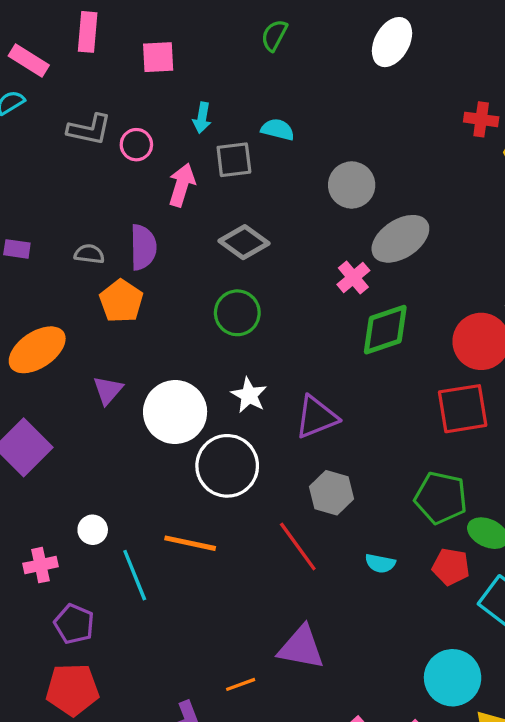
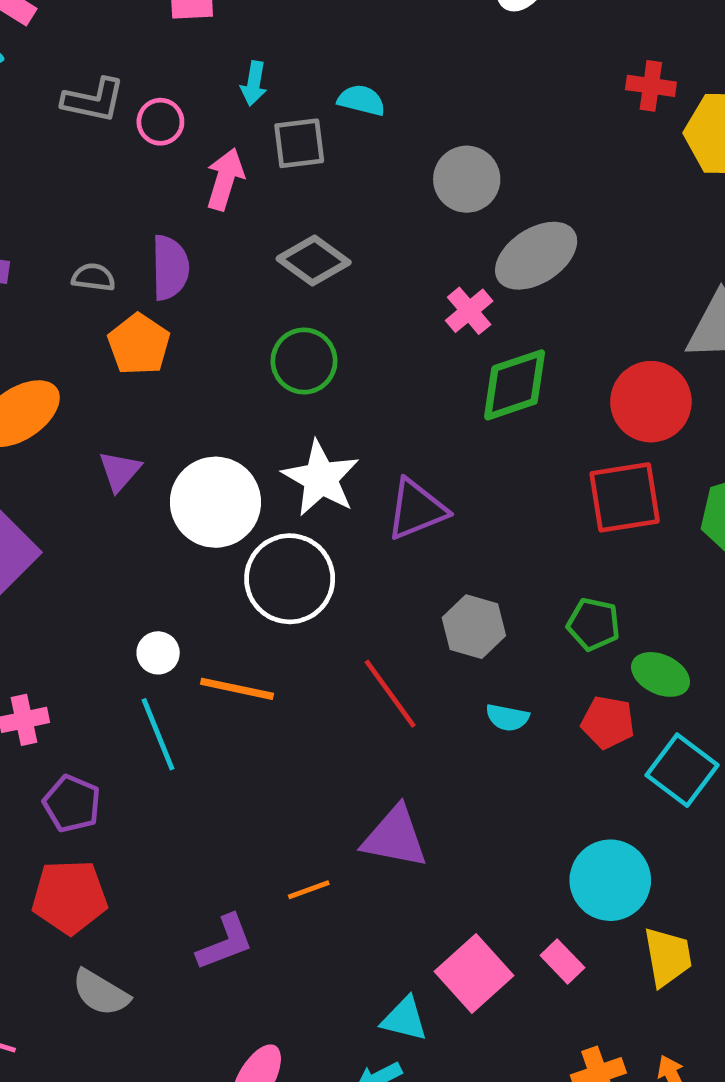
white star: (249, 395) -> (321, 478), size x1.5
gray hexagon: (331, 493) -> (474, 627), moved
green pentagon: (441, 498) -> (594, 624), size x0.7
white circle: (93, 530) -> (158, 653), moved

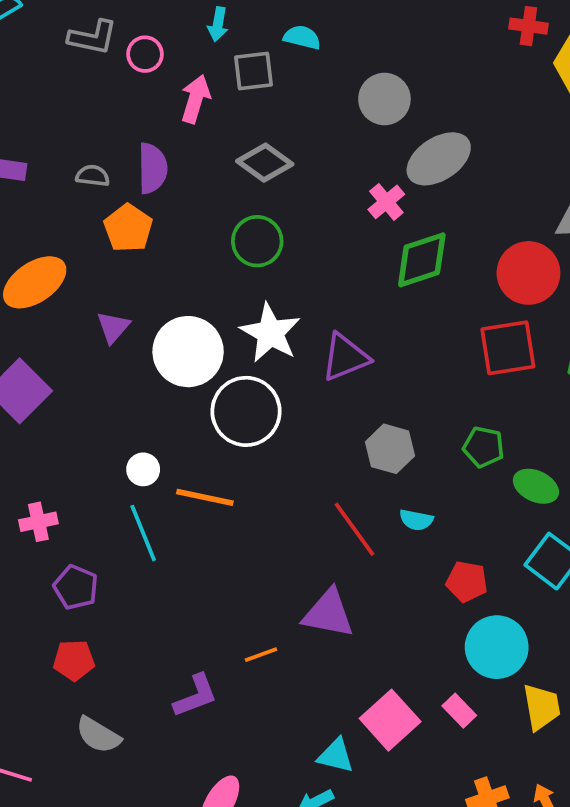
red line: (390, 694) -> (355, 529), moved
red pentagon: (608, 722) -> (467, 582), moved
red pentagon: (70, 897) -> (74, 660), size x0.7

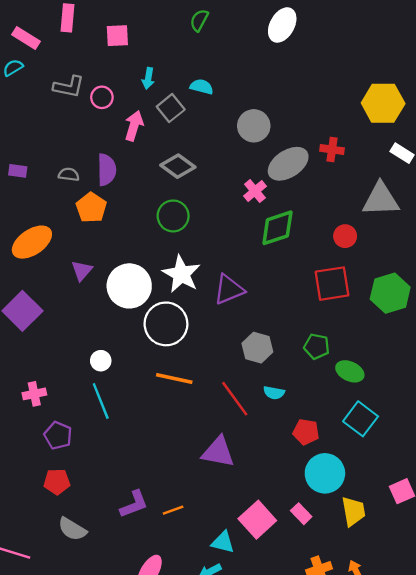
red cross: (528, 26) -> (332, 150), moved
gray square: (253, 71) -> (171, 108), turned -32
red circle: (528, 273) -> (345, 236), size x0.6
orange line: (205, 497) -> (174, 378), moved
orange line: (261, 655) -> (173, 510), moved

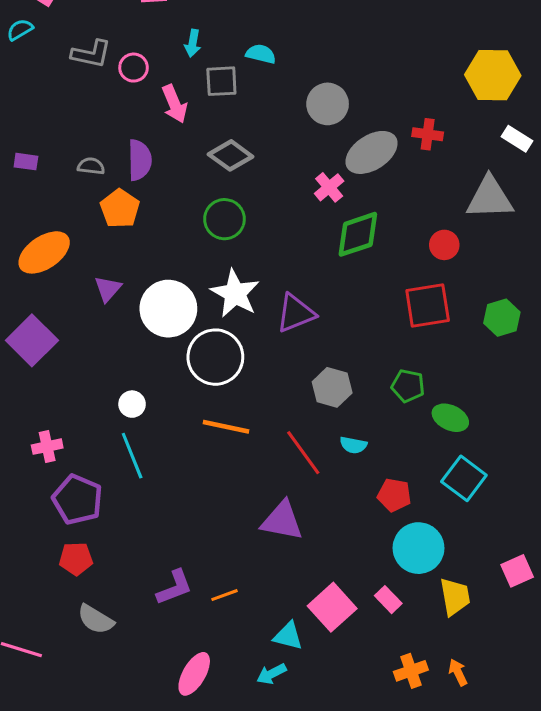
gray square: (171, 108) -> (221, 81), turned 36
pink arrow: (134, 126) -> (174, 104), turned 140
green hexagon: (390, 293) -> (502, 318), size x0.7
purple pentagon: (58, 435) -> (77, 500), size x1.4

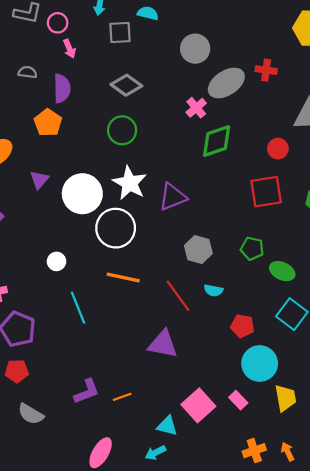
pink arrow: (174, 104) -> (69, 49), moved, size x0.7
gray semicircle: (91, 166) -> (27, 72), moved
cyan line: (132, 456) -> (78, 308), moved

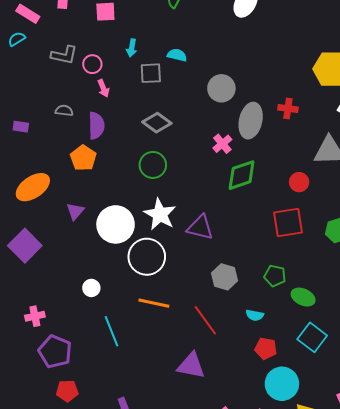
gray ellipse: (226, 83) -> (251, 121), turned -44
purple triangle: (173, 197) -> (200, 227), turned 36
cyan semicircle: (213, 290) -> (255, 315), moved
red pentagon: (17, 371) -> (67, 391), moved

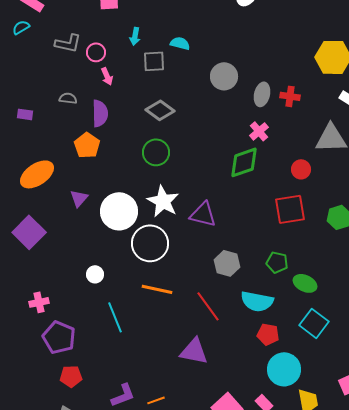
gray ellipse: (251, 121) -> (262, 94), moved, size x0.7
pink cross: (222, 144) -> (259, 131), moved
cyan semicircle: (255, 315) -> (257, 301), size x1.8

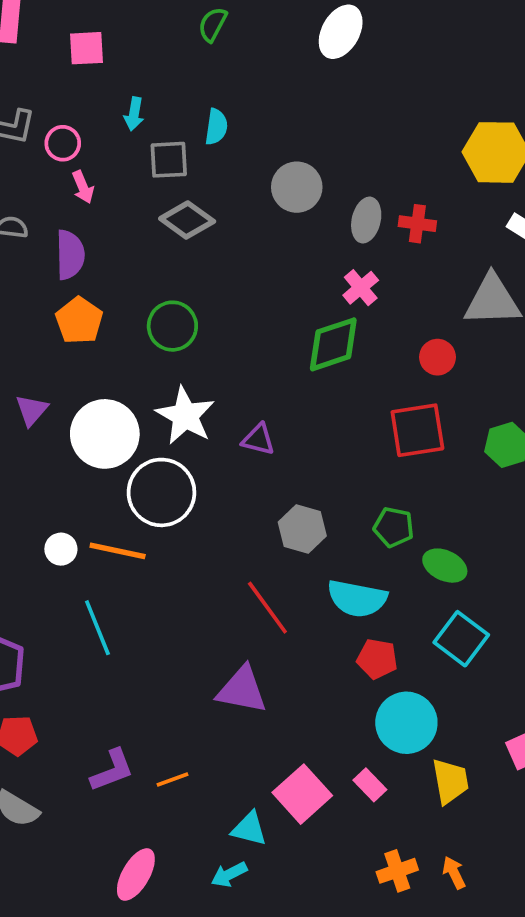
cyan semicircle: (180, 43) -> (216, 127), turned 84
gray diamond: (160, 110) -> (187, 220), moved
orange pentagon: (87, 145) -> (79, 321), moved
purple triangle: (203, 214) -> (258, 439), size x0.7
orange line: (157, 289) -> (118, 551), moved

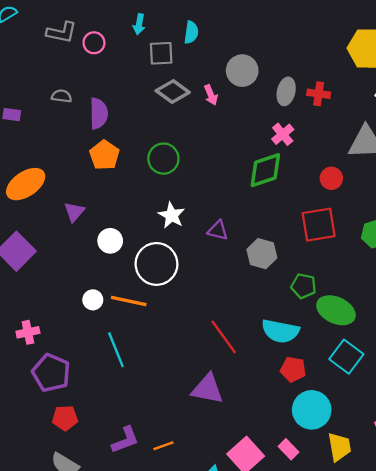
pink arrow: (83, 187) -> (211, 95), moved
white star: (185, 416) -> (172, 215), size x0.7
white circle: (105, 434) -> (110, 241), moved, size x0.6
gray hexagon: (302, 529) -> (262, 254), moved
green ellipse: (445, 566) -> (336, 310), size x1.4

